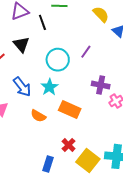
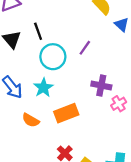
black line: (42, 22) -> (38, 31), moved
orange rectangle: (70, 109) -> (66, 113), turned -45

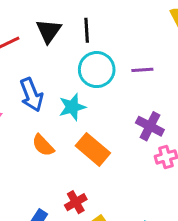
purple line: (85, 48) -> (142, 70), turned 35
orange rectangle: (66, 113) -> (93, 149), turned 45

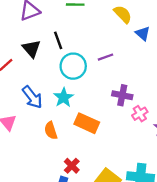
orange semicircle: (43, 145) -> (51, 130), turned 42
red cross: (76, 202) -> (72, 166), moved

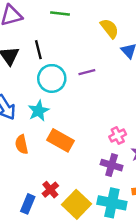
purple cross: (122, 95) -> (112, 165), moved
red cross: (72, 166) -> (50, 190), moved

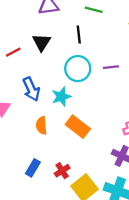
black line: (38, 50) -> (79, 35), moved
blue rectangle: (28, 204) -> (33, 168), moved

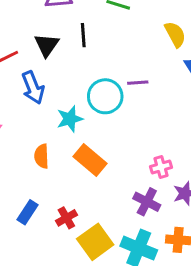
black line: (79, 35) -> (83, 35), moved
cyan circle: (78, 69) -> (105, 96), moved
blue arrow: (31, 89) -> (33, 88), moved

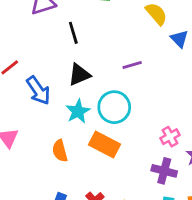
black triangle: (47, 45) -> (79, 75), moved, turned 45
cyan circle: (105, 96) -> (114, 107), moved

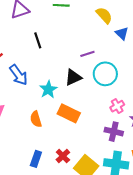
black line: (73, 33) -> (38, 40), moved
black triangle: (79, 75) -> (73, 77), moved
cyan circle: (114, 107) -> (105, 74), moved

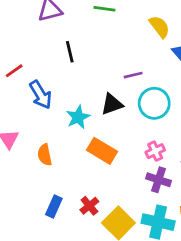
pink cross: (117, 106) -> (155, 151), moved
orange semicircle: (36, 119) -> (45, 155), moved

